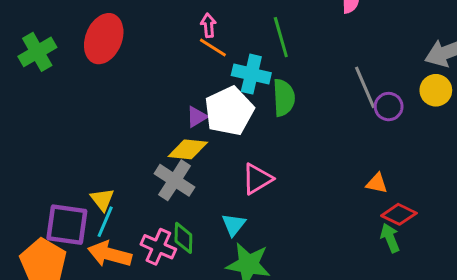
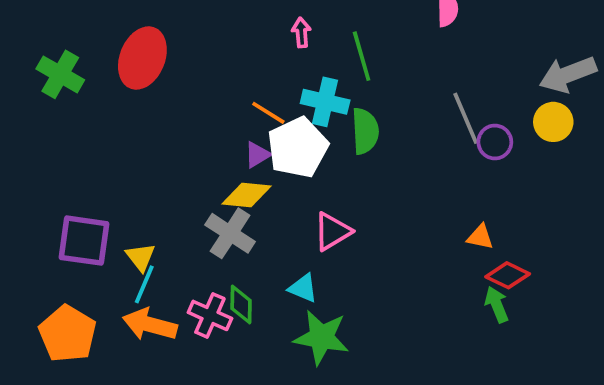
pink arrow: (209, 25) -> (301, 32), moved
orange line: (213, 47) -> (268, 113), moved
green cross: (37, 52) -> (60, 74), turned -30
purple square: (67, 225) -> (84, 241), moved
cyan triangle: (234, 225) -> (303, 288), turned -45

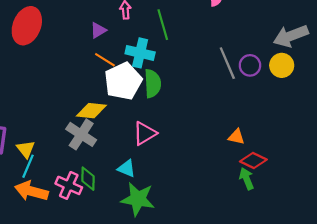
green semicircle: (365, 131) -> (153, 84), moved
purple circle: (495, 142) -> (250, 65), moved
purple triangle: (257, 155) -> (98, 30), moved

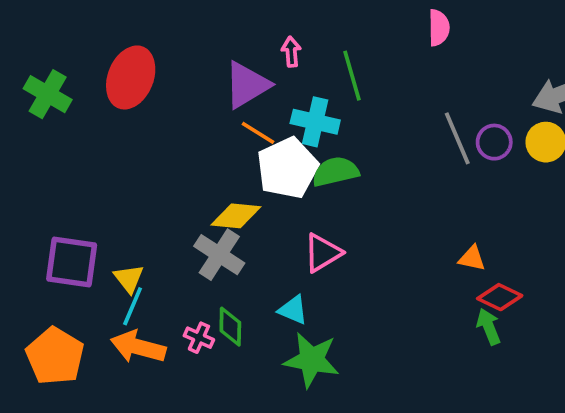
purple triangle: (98, 30) -> (247, 85), size x1.8
green semicircle: (153, 84) -> (335, 172), turned -100
pink cross: (69, 185) -> (199, 338), size x0.7

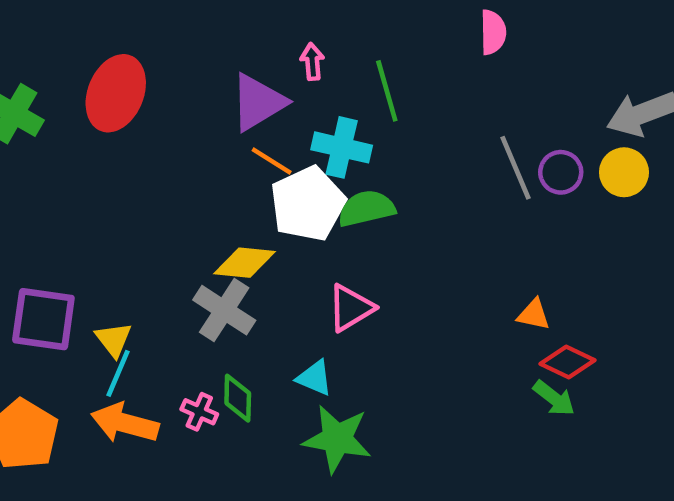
green arrow: (489, 327) -> (554, 398), turned 150

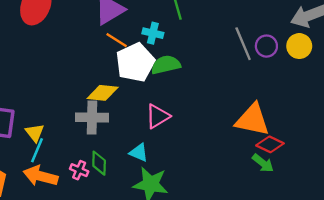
cyan cross: (342, 147) -> (153, 33), size x0.7
gray cross: (224, 310) -> (92, 117), turned -32
orange triangle: (534, 315) -> (252, 120), size x2.0

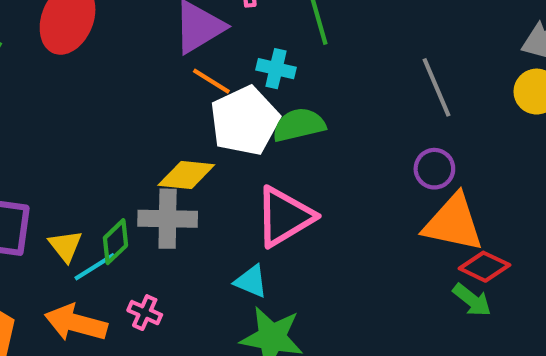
purple circle: (266, 46) -> (434, 169), moved
pink triangle: (158, 116) -> (284, 217), size x1.4
cyan line: (37, 150) -> (95, 267), moved, turned 35
green diamond: (99, 163) -> (115, 242), moved, turned 45

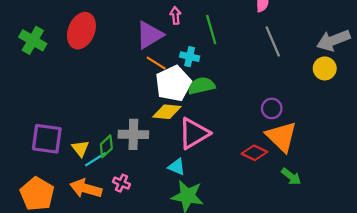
gray line: (437, 87) -> (273, 41), moved
yellow diamond: (186, 175) -> (167, 112), moved
orange triangle: (453, 223) -> (281, 137), turned 32
red diamond: (484, 267) -> (254, 153), moved

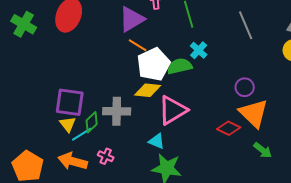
cyan cross: (190, 57) -> (199, 50), moved, turned 30
purple square: (47, 139) -> (70, 102), moved

